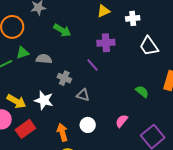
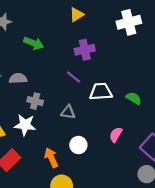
white cross: (133, 18) -> (129, 22), moved, size x1.5
white trapezoid: (149, 46) -> (101, 92), moved, turned 130
gray cross: (64, 78) -> (35, 101), moved

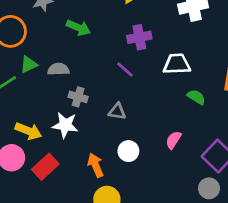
white trapezoid: (101, 92) -> (177, 64), moved

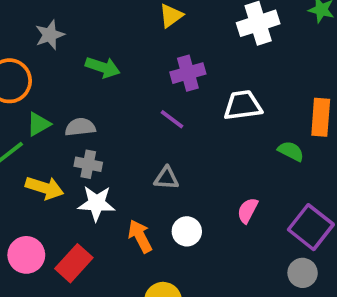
gray cross: (78, 97) -> (88, 164), moved
green semicircle: (196, 97) -> (291, 151), moved
yellow arrow: (28, 131) -> (45, 188), moved
orange arrow: (95, 165) -> (140, 236), moved

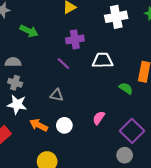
orange arrow: (140, 236) -> (39, 125), turned -42

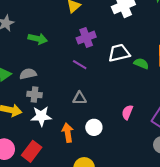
green semicircle: (126, 88) -> (141, 63), moved
orange arrow: (39, 125) -> (68, 133), turned 66

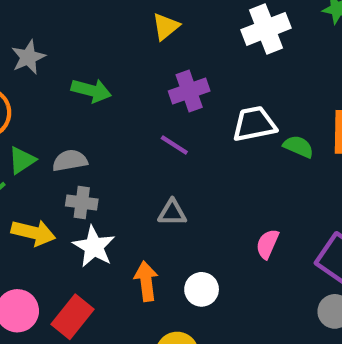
white star: (41, 116) -> (94, 247), turned 30
white circle: (94, 127) -> (202, 289), moved

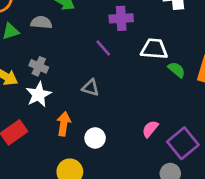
gray semicircle: (70, 161) -> (41, 22), moved
pink semicircle: (267, 244) -> (150, 129), moved

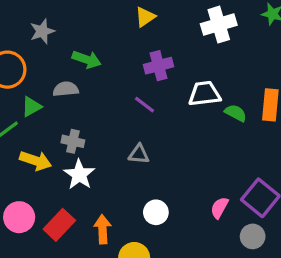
orange arrow: (64, 124) -> (103, 229), moved
pink semicircle: (150, 129) -> (219, 208), moved

